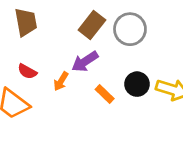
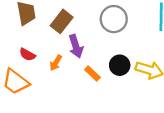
brown rectangle: (92, 25) -> (62, 21), moved
purple arrow: (85, 62) -> (76, 46), turned -75

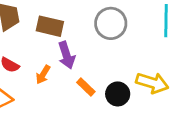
brown rectangle: (62, 21) -> (50, 26), turned 65
black circle: (120, 65) -> (118, 94), moved

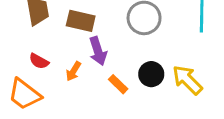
yellow arrow: (152, 83) -> (187, 80), turned -152
black circle: (118, 94) -> (151, 74), moved

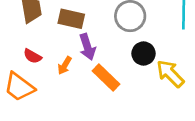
black circle: (151, 74) -> (144, 53), moved
orange rectangle: (118, 84) -> (106, 78), size x1.5

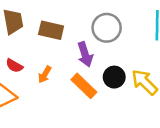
purple arrow: (87, 47) -> (85, 54), moved
black circle: (144, 53) -> (114, 77), moved

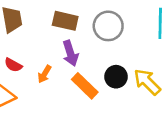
brown rectangle: (51, 30) -> (65, 21), moved
purple arrow: (85, 54) -> (70, 53), moved

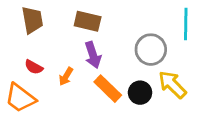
gray circle: (108, 26) -> (151, 50), moved
black circle: (116, 77) -> (140, 93), moved

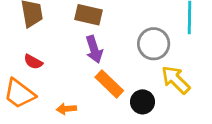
orange arrow: (66, 76) -> (66, 109), moved, turned 54
black circle: (140, 93) -> (143, 102), moved

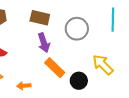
gray circle: (154, 44) -> (77, 29), moved

